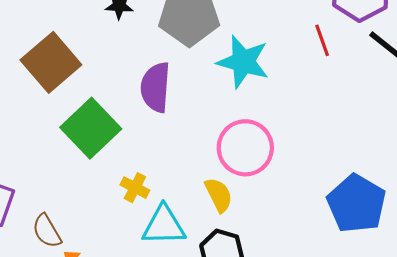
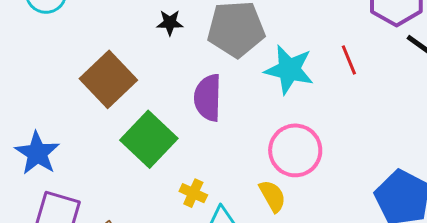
red line: (322, 40) -> (349, 60), moved

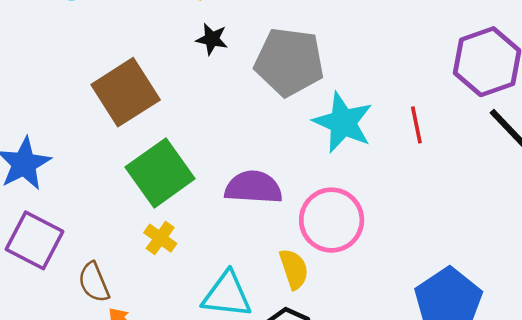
purple semicircle: (208, 98) -> (253, 187), moved, turned 81
yellow cross: (193, 193) -> (160, 238), moved

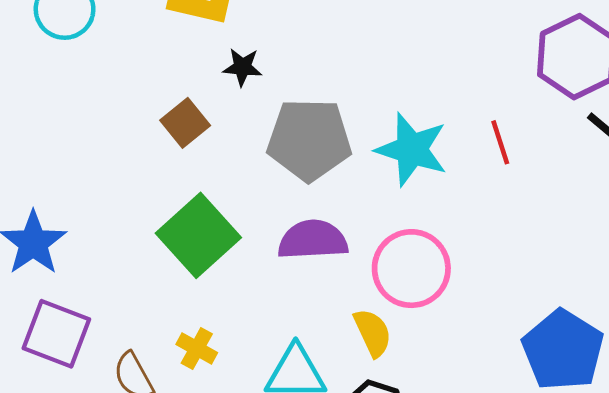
gray pentagon: (289, 62) -> (309, 140), moved
brown square: (126, 92) -> (185, 123), moved, size x0.6
yellow cross: (160, 238) -> (197, 348), moved

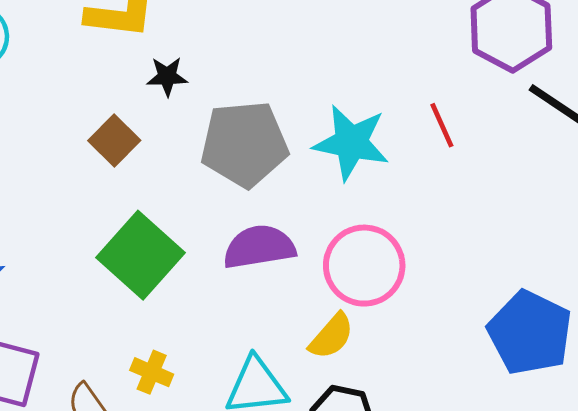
yellow semicircle: (373, 333) -> (331, 336), turned 72

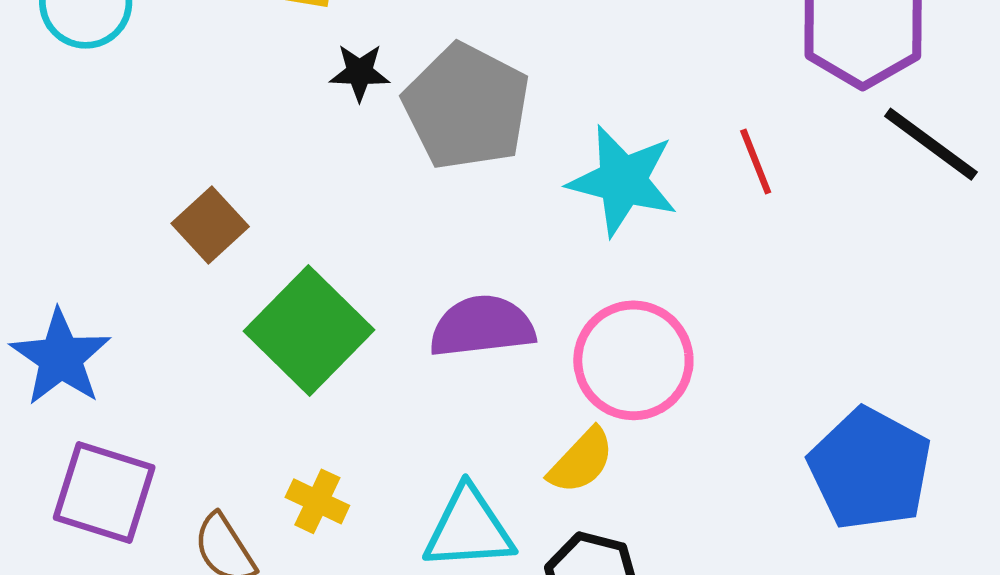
brown square: (114, 140) -> (210, 225), moved
gray pentagon: (244, 144) -> (466, 107), moved, turned 30

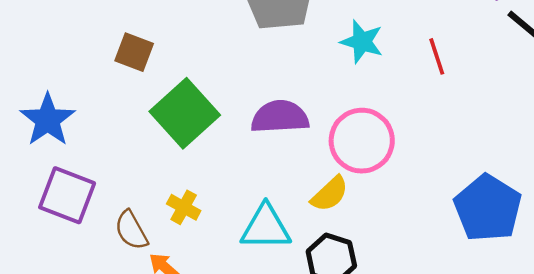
red line: (756, 161) -> (437, 56), moved
cyan star: (623, 181) -> (362, 42), size x0.7
brown square: (210, 225) -> (134, 52), turned -30

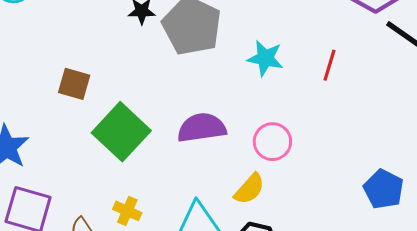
red line: (437, 56) -> (330, 65), turned 40
pink circle: (362, 141) -> (272, 142), size x0.7
blue pentagon: (488, 208) -> (384, 189), size x0.7

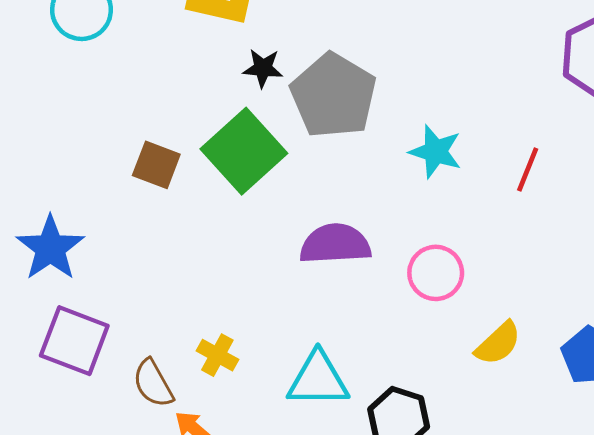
green square: (121, 132) -> (244, 151), moved
yellow semicircle: (249, 189) -> (498, 343), moved

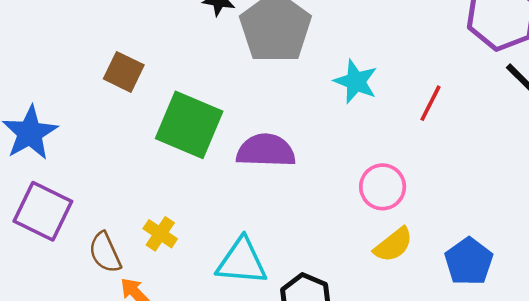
green square: (244, 151) -> (189, 125), moved, turned -30
pink circle: (436, 273) -> (383, 187), moved

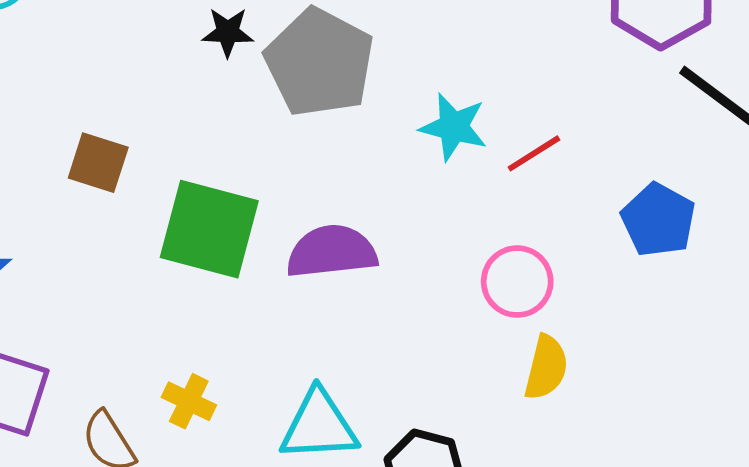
red line: (431, 103) -> (534, 153), moved, turned 39
yellow semicircle: (393, 245) -> (546, 367), turned -30
blue pentagon: (469, 262) -> (658, 220), moved

